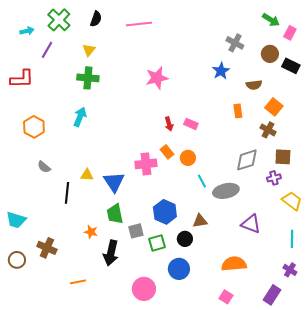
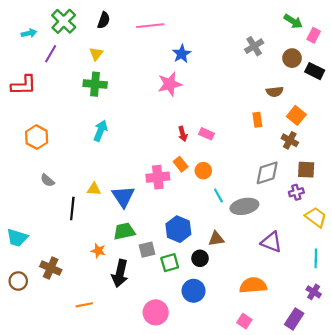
gray cross: (235, 43) -> (254, 46), turned 30
blue star: (221, 71) -> (182, 54), moved
cyan arrow: (80, 117) -> (100, 131), moved
green trapezoid: (115, 214) -> (124, 231), turned 90

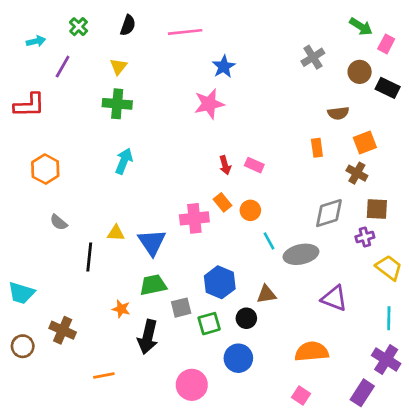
green cross: (64, 21) -> (79, 27), size x0.6
orange square: (296, 115) -> (365, 142), turned 30
purple cross: (314, 292) -> (386, 360), size x1.5

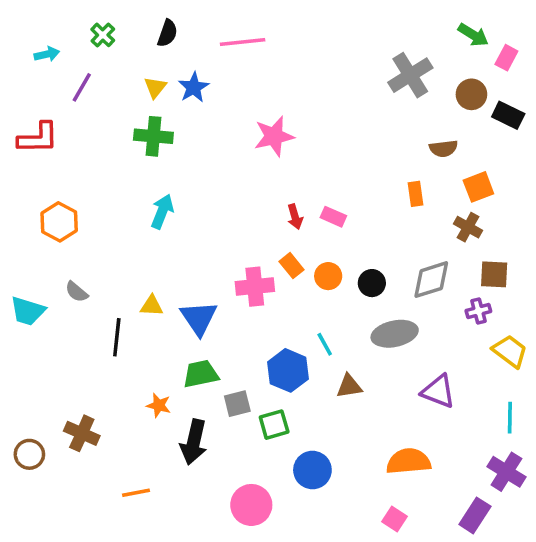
gray cross: (313, 57) -> (410, 75), size x1.4
blue star: (224, 67) -> (194, 87), moved
cyan line: (269, 241) -> (325, 344), moved
cyan trapezoid: (21, 293) -> (28, 311), moved
black circle: (246, 318) -> (372, 283), moved

